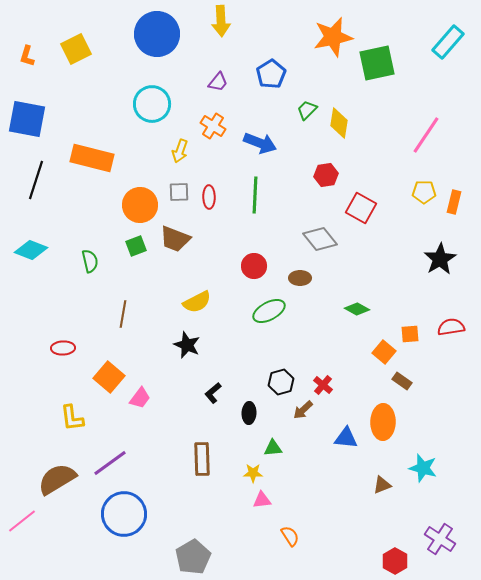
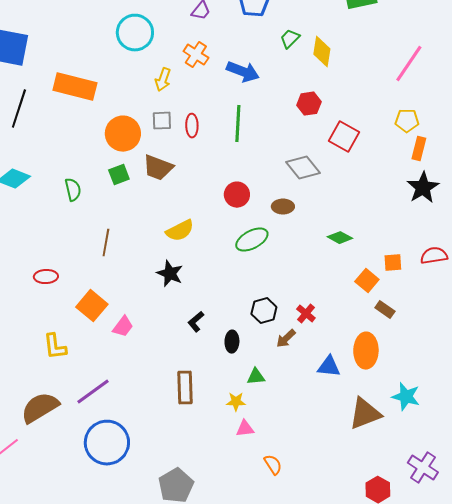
orange rectangle: (454, 202) -> (419, 149), moved
brown triangle: (382, 485) -> (365, 414), size x1.8

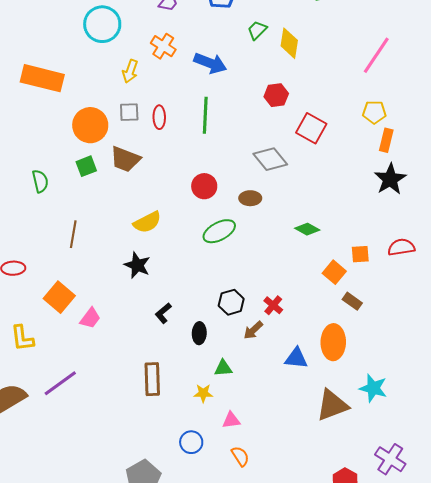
pink triangle: (245, 429) -> (231, 420), moved
blue circle: (107, 443) -> (191, 442), moved, size x0.5

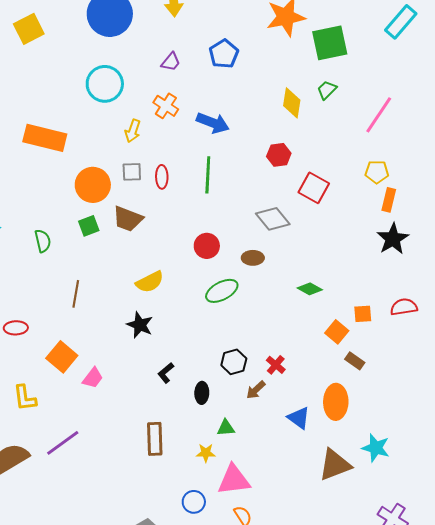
green trapezoid: (257, 30) -> (327, 90), moved
blue triangle: (296, 358) -> (299, 418), turned 30
pink triangle: (231, 420) -> (234, 480), size x1.8

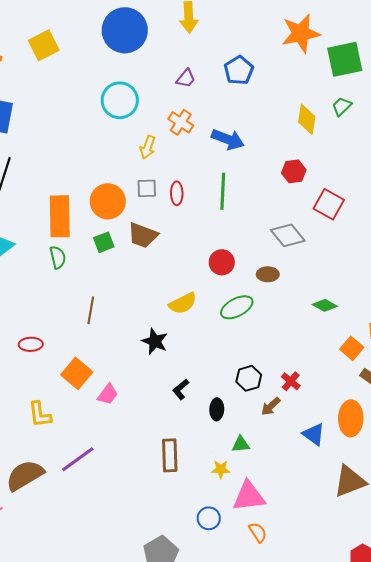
orange rectangle: (45, 138) -> (60, 216), moved, turned 75
yellow semicircle: (150, 282) -> (183, 303), moved

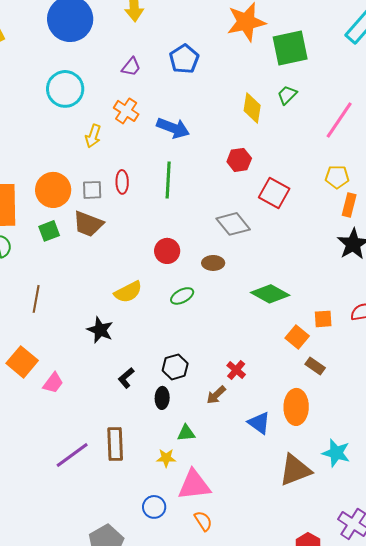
gray square: (147, 188) -> (92, 190), moved
green diamond: (325, 305) -> (270, 294), size x1.5
green ellipse: (237, 307) -> (182, 296), size x0.7
black hexagon: (249, 378) -> (175, 367), moved
purple line: (78, 459) -> (72, 455), moved

